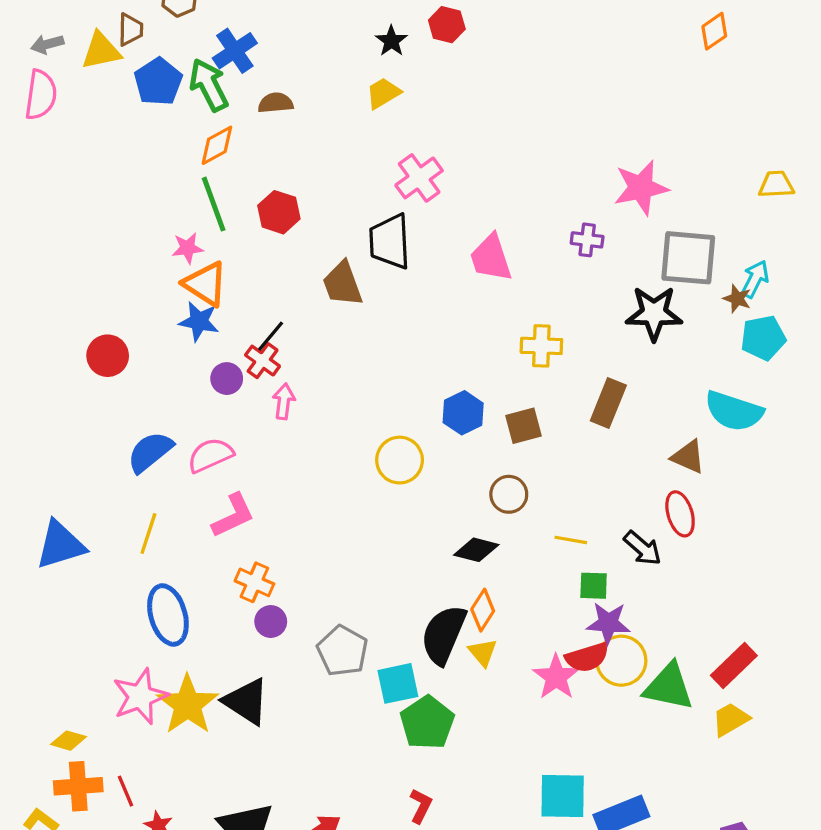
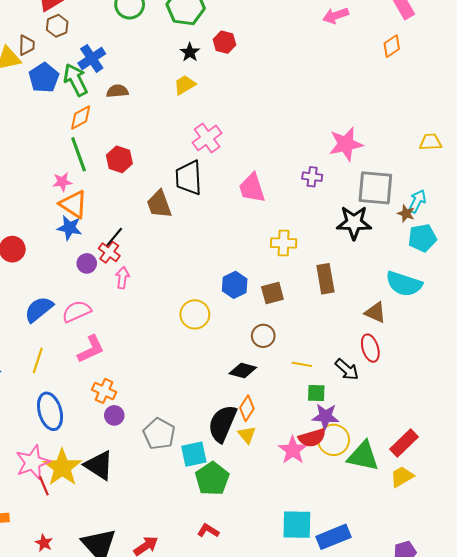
brown rectangle: (608, 403) -> (325, 279), turned -32
red line: (126, 791) -> (44, 486), moved
red L-shape: (421, 806) -> (208, 531), turned -85

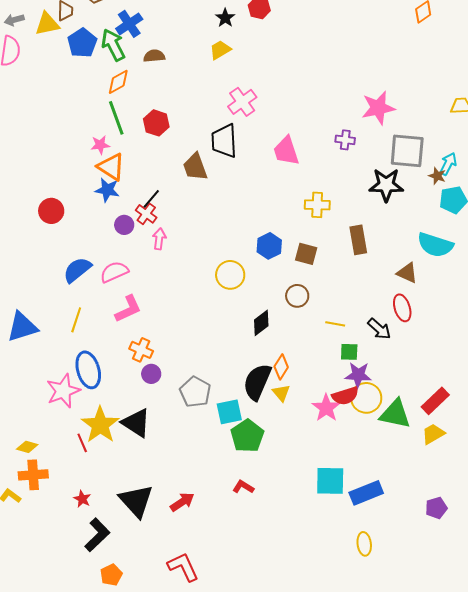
brown square: (272, 293) -> (306, 254), turned 30
black diamond: (243, 371) -> (261, 323), moved, turned -52
pink star: (33, 462) -> (63, 391), moved

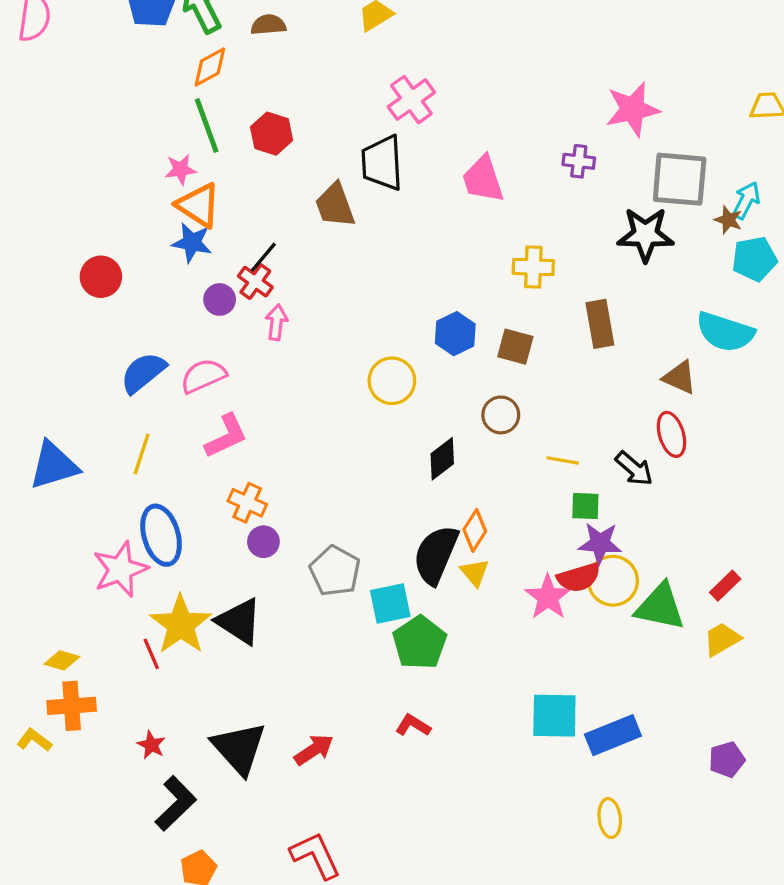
red rectangle: (435, 401) -> (725, 586), size x0.7

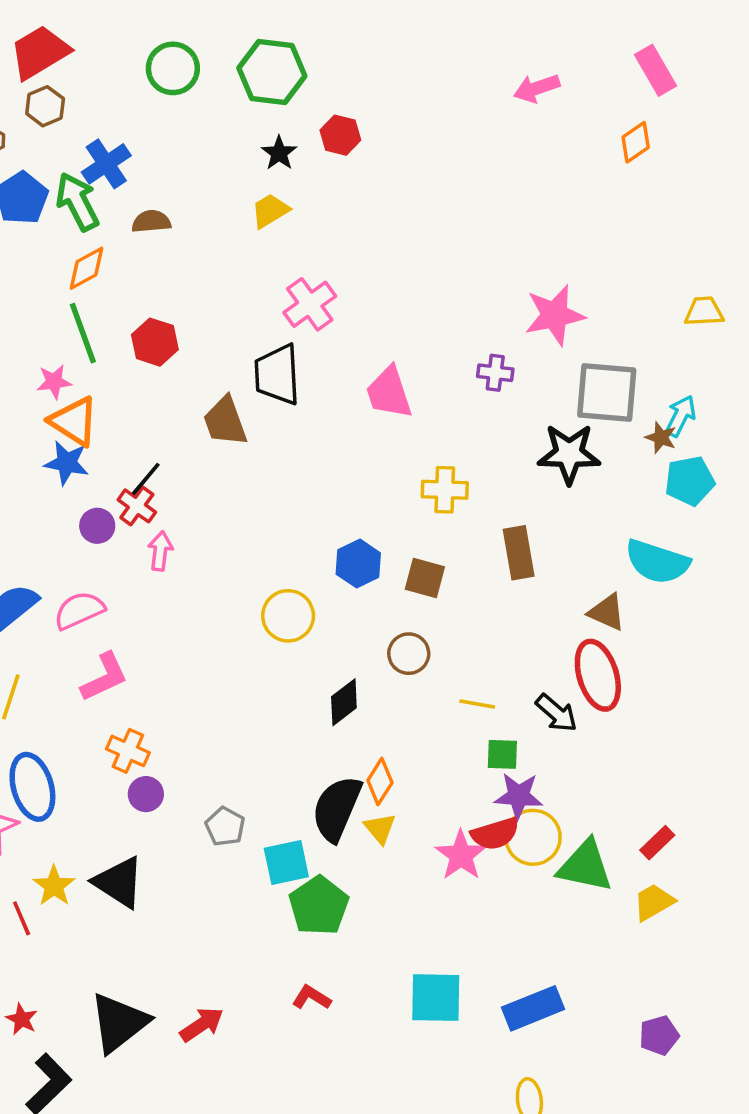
red ellipse: (671, 434) -> (598, 675), size x1.4
gray pentagon: (335, 571) -> (225, 826), size x0.7
yellow star: (181, 625) -> (54, 886), size x0.6
cyan square: (554, 716) -> (436, 998), moved
black triangle: (239, 748) -> (119, 1023), turned 34

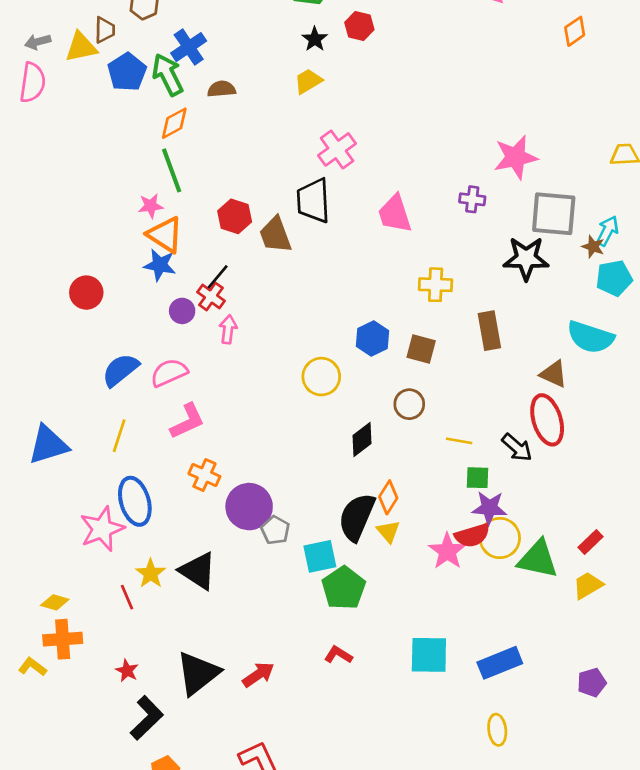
red hexagon: (155, 342) -> (235, 216), moved
purple circle: (146, 794) -> (249, 507), moved, size x1.8

